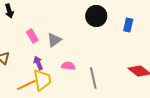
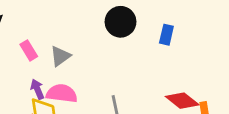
pink semicircle: (68, 66) -> (62, 93), moved, size x1.5

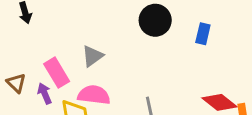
pink rectangle: (29, 50) -> (57, 73), moved, size x1.4
purple arrow: (37, 89) -> (45, 93), moved

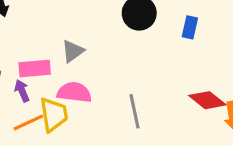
pink rectangle: (57, 73) -> (35, 69), turned -64

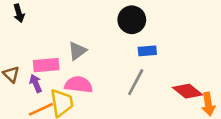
blue rectangle: (190, 27) -> (147, 51), moved, turned 72
gray line: (134, 111) -> (136, 82), moved, turned 40

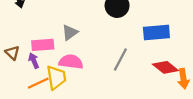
blue rectangle: (147, 51) -> (156, 32), moved, size x1.6

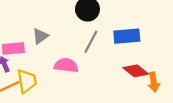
gray line: (120, 60) -> (91, 42), moved
pink semicircle: (71, 62) -> (66, 65), moved

